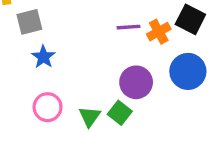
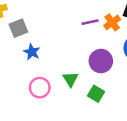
green square: (120, 113) -> (96, 94), moved
green triangle: (90, 117) -> (70, 79), moved

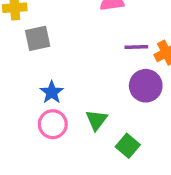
blue star: (32, 52) -> (52, 92), moved
purple circle: (101, 61) -> (146, 86), moved

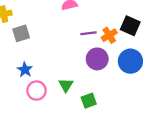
blue star: (52, 92) -> (25, 70), moved
green square: (128, 146) -> (89, 101), turned 35

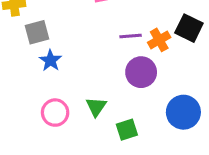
blue circle: (130, 61) -> (183, 112), moved
blue star: (25, 70) -> (50, 60), moved

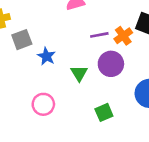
blue star: (50, 60) -> (46, 56), moved
green triangle: (96, 107) -> (79, 73), moved

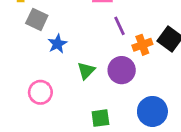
purple line: (99, 35) -> (120, 26), moved, turned 60
gray square: (22, 40) -> (37, 19), turned 30

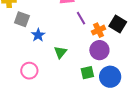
purple circle: (122, 70) -> (99, 50), moved
green square: (100, 118) -> (87, 73), moved

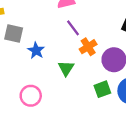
purple line: (81, 18) -> (73, 28), moved
orange cross: (98, 30) -> (88, 47), moved

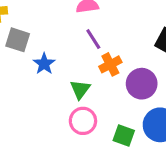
green square: (102, 89) -> (124, 135), moved, turned 35
pink circle: (31, 96) -> (83, 121), moved

